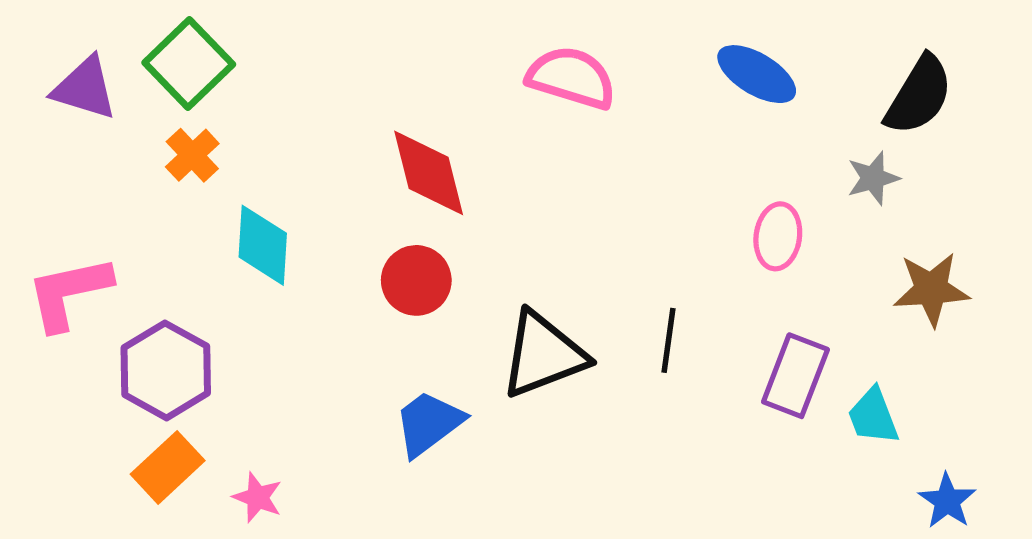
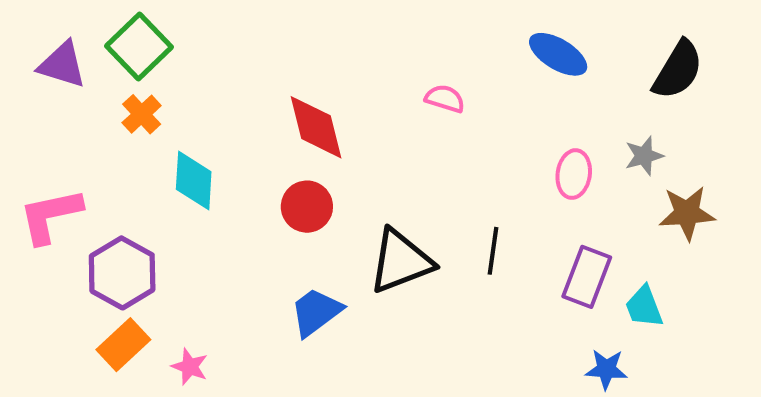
pink semicircle: (571, 78) -> (445, 99), moved, size x0.6
gray star: (873, 178) -> (644, 156), moved
blue star: (947, 501) -> (606, 369), moved, turned -30

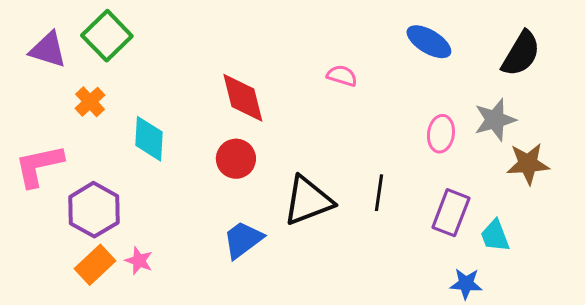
orange cross: (142, 114) -> (90, 102), moved
gray star: (644, 156) -> (495, 120), size x1.4
pink star: (190, 367) -> (139, 261), moved

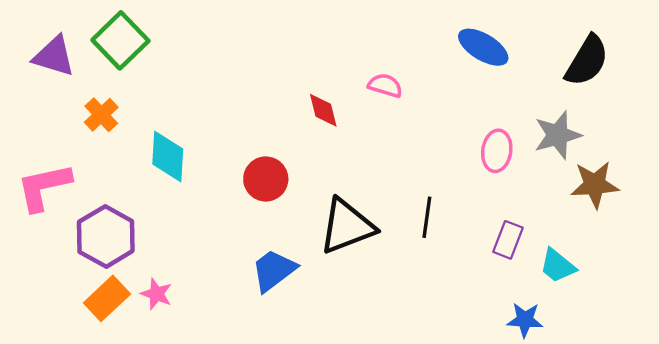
red diamond: (243, 98) -> (323, 110), moved, size x0.6
purple rectangle: (451, 213) -> (508, 240), size x0.7
cyan trapezoid: (495, 236) -> (558, 266), turned -30

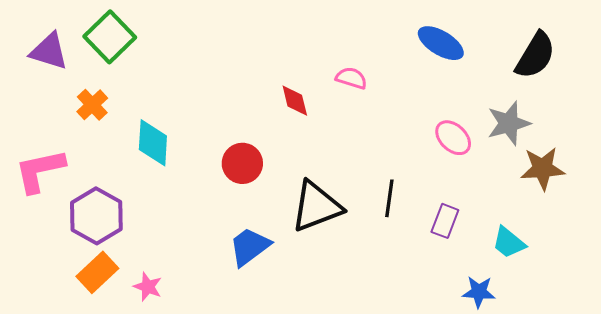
pink ellipse: (497, 151) -> (453, 138), turned -54
purple rectangle: (508, 240) -> (445, 221), moved
pink star: (156, 294) -> (148, 287), moved

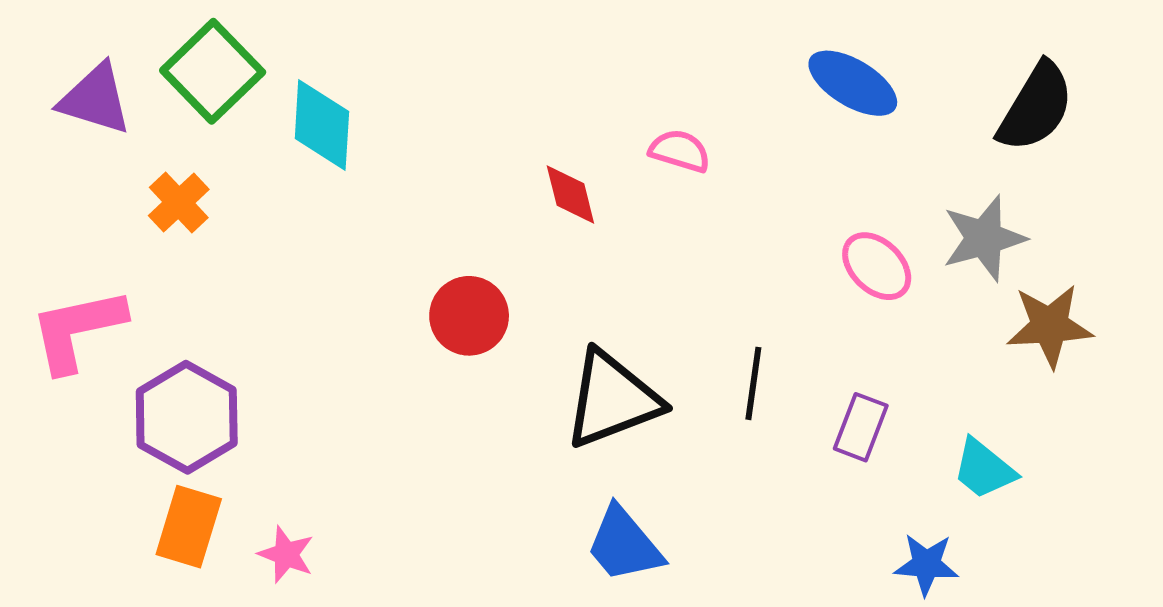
cyan diamond: (153, 143) -> (322, 125), moved
blue trapezoid: (250, 247) -> (624, 544), moved, turned -93
orange rectangle: (97, 272) -> (189, 527), turned -30

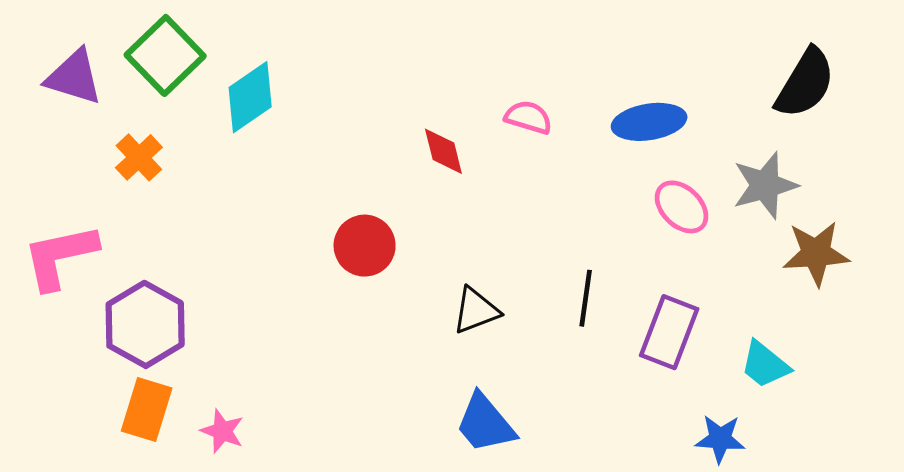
blue ellipse: (853, 83) -> (649, 122), moved, turned -40
cyan diamond: (322, 125) -> (250, 97), turned 52
black triangle: (612, 399) -> (476, 311), size x0.6
purple rectangle: (861, 427) -> (669, 332), size x1.4

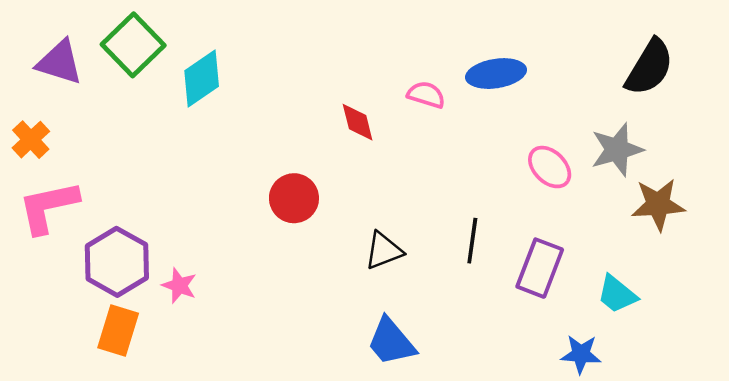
blue ellipse: (649, 122) -> (496, 74), moved
orange cross: (139, 157) -> (31, 140), moved
pink star: (222, 431) -> (179, 286), moved

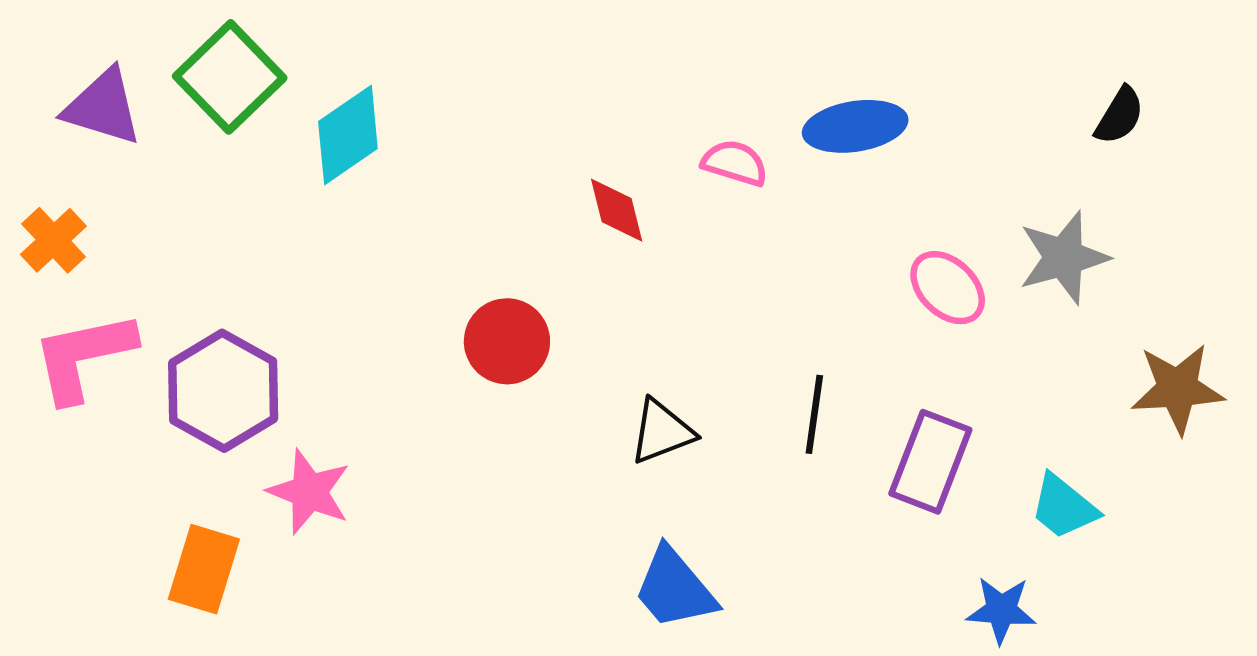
black semicircle: (649, 67) -> (1120, 116), size x0.6
brown star: (658, 204) -> (1178, 389), moved
purple hexagon: (117, 262) -> (223, 391), moved
pink star: (179, 286) -> (309, 492), size x1.4

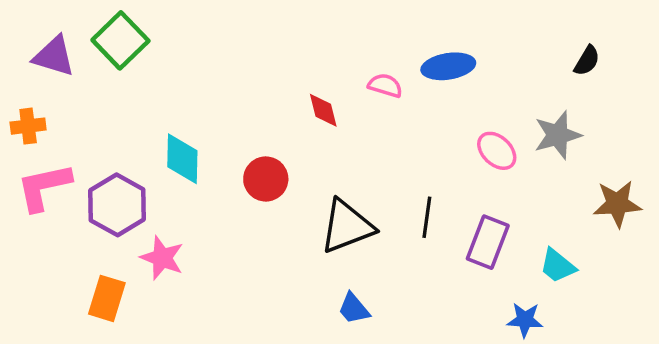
cyan diamond: (348, 135) -> (182, 159), moved, turned -54
orange cross: (53, 240) -> (28, 126), turned 36
black triangle: (662, 432) -> (347, 226), size x1.6
blue trapezoid: (675, 589) -> (354, 309), size x0.7

